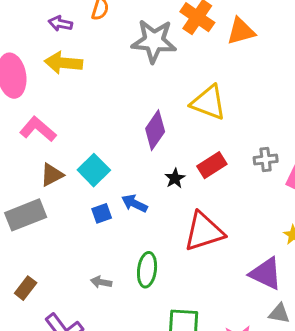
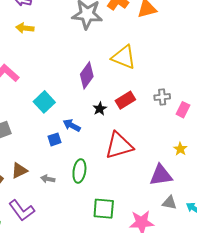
yellow arrow: (63, 63) -> (25, 28), size x0.7
brown triangle: (52, 175) -> (19, 171), moved
blue square: (102, 213) -> (54, 139), moved
purple triangle: (266, 274) -> (161, 175), turned -35

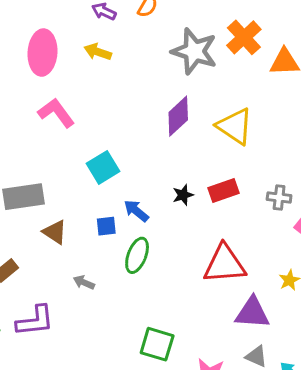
purple diamond: (87, 75) -> (178, 116), moved
red triangle: (119, 146) -> (224, 264), moved
brown triangle: (19, 171) -> (55, 232), moved, turned 48
green ellipse: (79, 171) -> (137, 255), moved
purple L-shape: (22, 210) -> (35, 321), turned -72

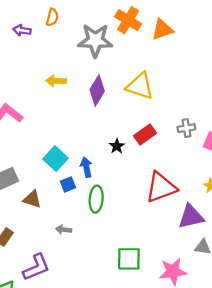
yellow arrow: (98, 52) -> (56, 81), moved
cyan square: (103, 167) -> (56, 159), moved
blue arrow: (136, 211) -> (86, 167), turned 54

